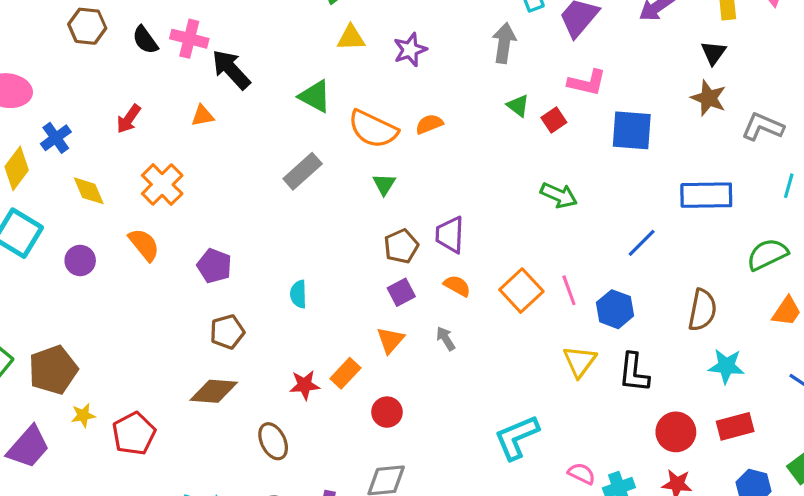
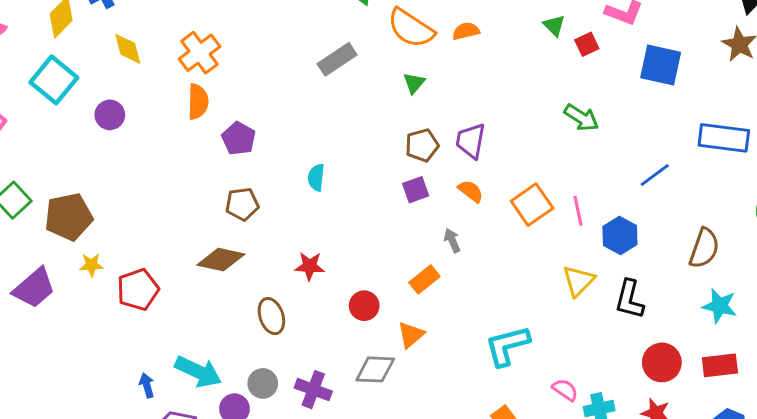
orange semicircle: (144, 245) -> (198, 102), moved, turned 32
orange triangle: (390, 340) -> (411, 335), moved
orange rectangle: (345, 373) -> (424, 279), moved
red circle: (387, 412) -> (364, 306), moved

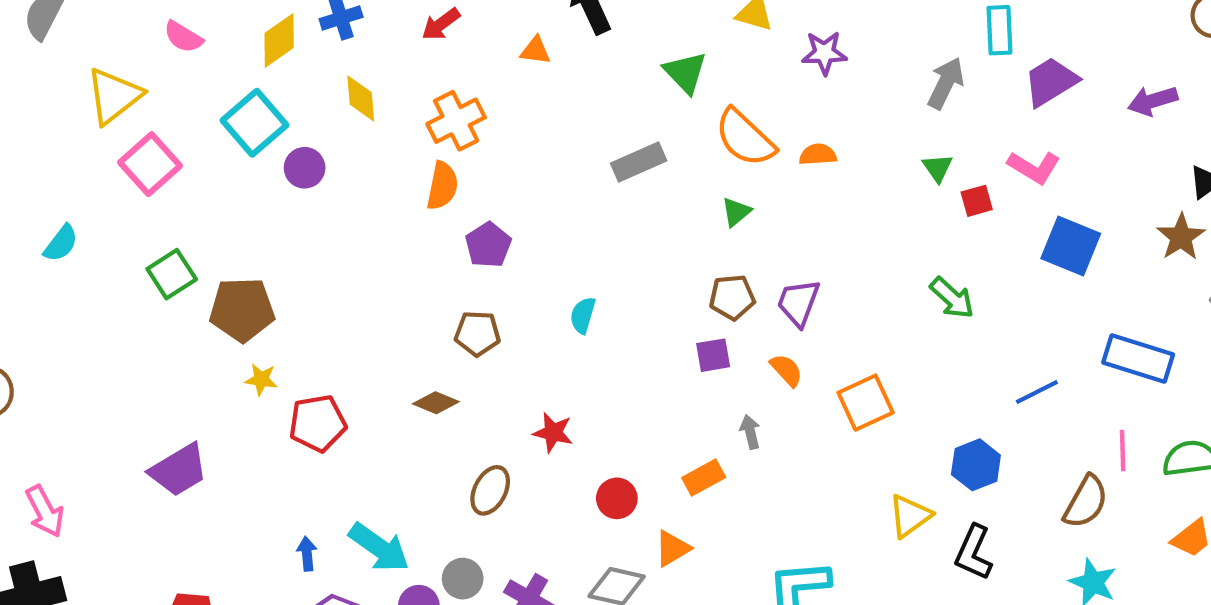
purple circle: (110, 115) -> (305, 168), moved
pink line: (578, 211) -> (1123, 451), moved
brown diamond: (221, 260) -> (436, 403), size x0.7
purple trapezoid: (34, 288) -> (179, 470), moved
brown ellipse: (271, 316) -> (490, 490), turned 36

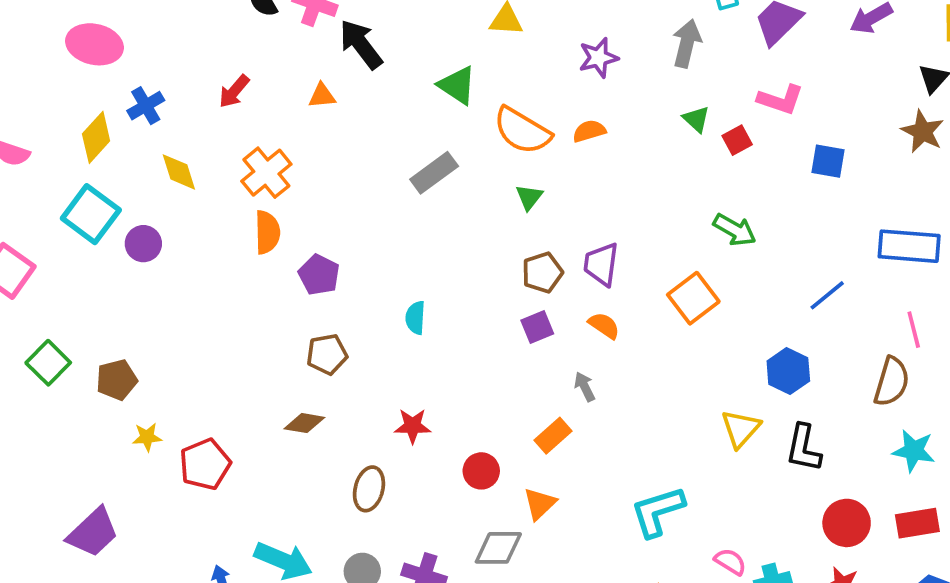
purple star: (824, 53) -> (598, 58), moved
blue square: (1071, 246) -> (828, 161), size x0.7
brown pentagon: (242, 310) -> (117, 380), size x0.7
orange square: (866, 403) -> (693, 298), moved

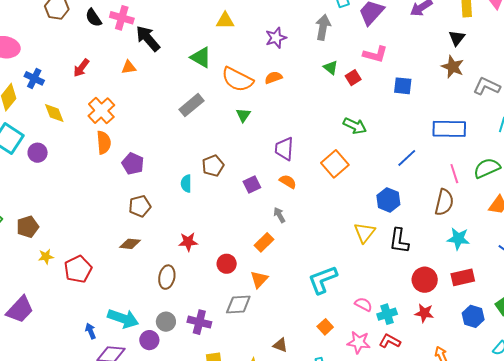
blue cross: (146, 106) -> (34, 78), turned -30
brown pentagon: (542, 273) -> (213, 166), moved

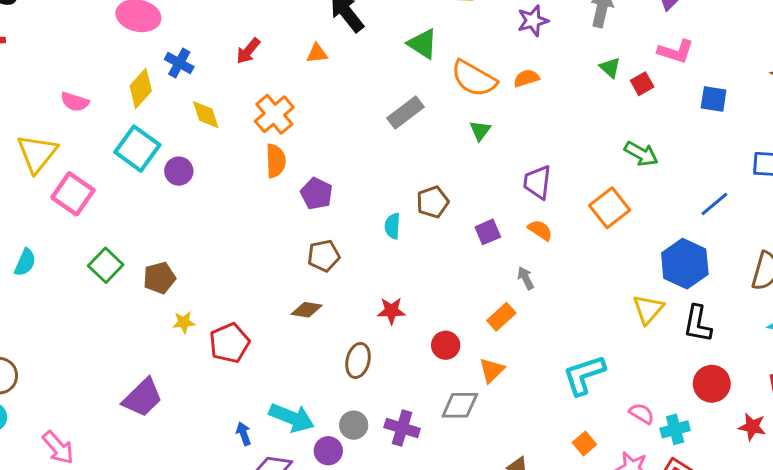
blue hexagon: (388, 200) -> (685, 264), size x1.4
red circle: (425, 280) -> (712, 384), moved
red star: (424, 313) -> (752, 427), moved

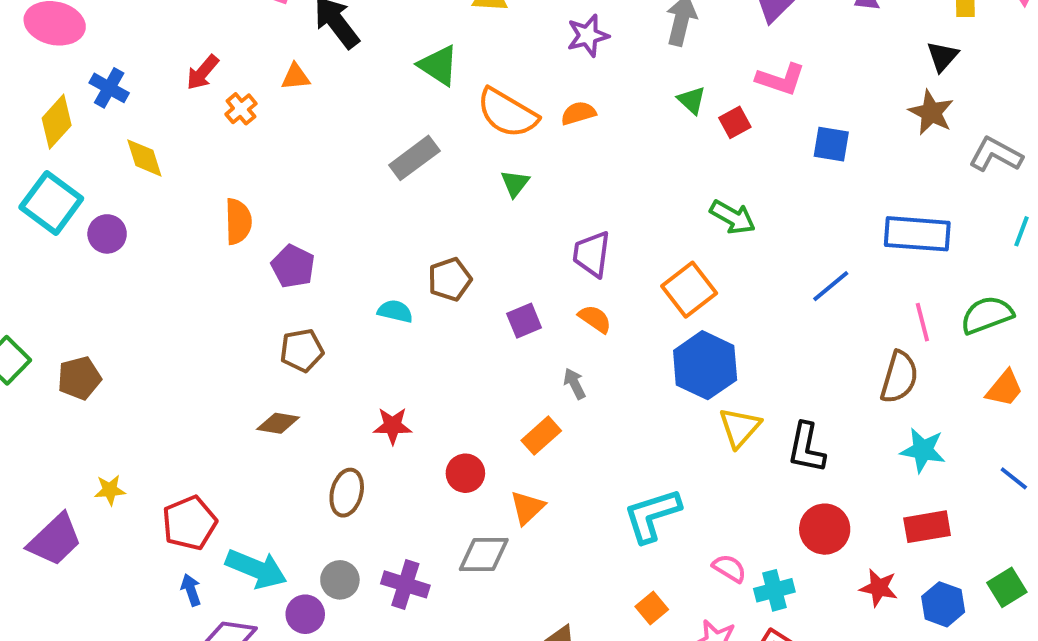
orange cross: (274, 114) -> (241, 109), moved, size x0.6
cyan semicircle: (392, 226) -> (395, 311), turned 100
blue hexagon: (685, 264) -> (705, 365), moved
yellow star: (184, 322) -> (110, 490), moved
red pentagon: (229, 343) -> (189, 523), moved

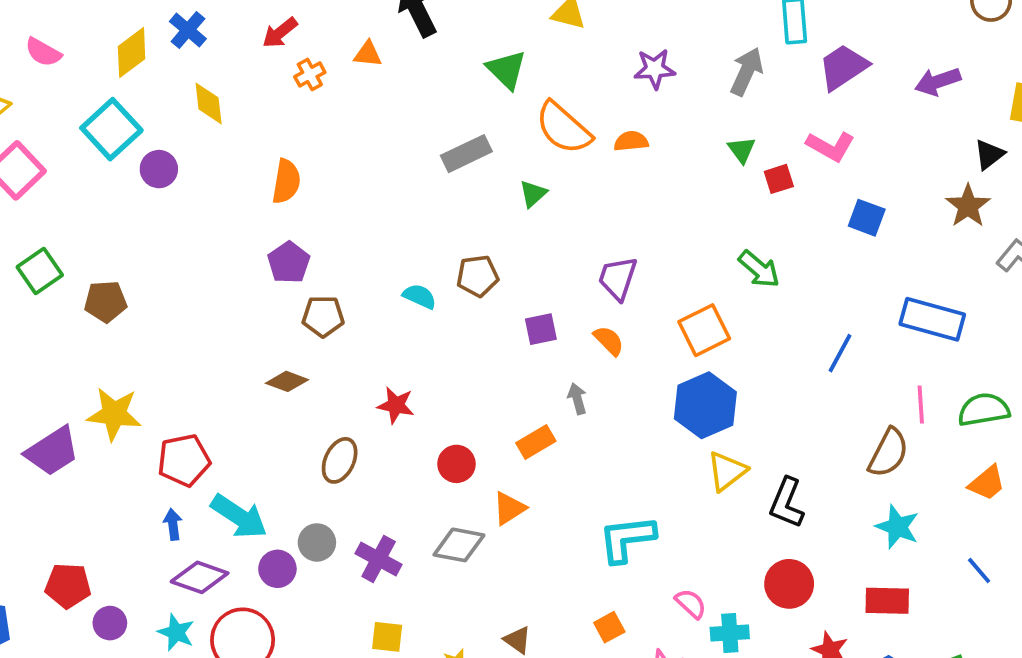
green triangle: (515, 183) -> (533, 194), moved
purple pentagon: (293, 266) -> (289, 262), moved
blue line: (831, 286) -> (840, 353), turned -33
yellow star: (110, 490) -> (114, 414), size x1.8

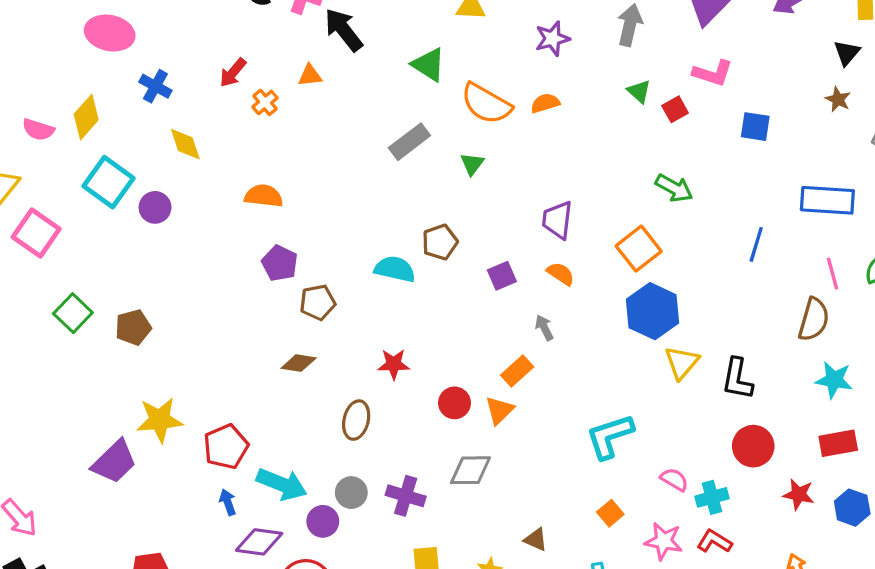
yellow diamond: (132, 53) -> (86, 117), moved
orange semicircle: (286, 181) -> (264, 196), turned -81
brown star: (968, 206) -> (838, 99), size x0.7
cyan semicircle: (420, 296) -> (395, 269), size x1.4
orange triangle: (509, 508) -> (499, 410), moved

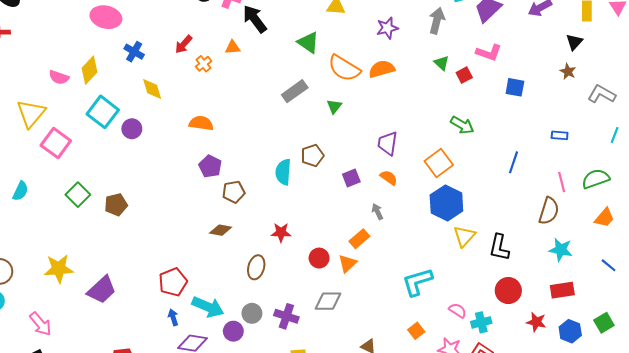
orange semicircle: (545, 103) -> (382, 69), size x1.4
blue rectangle: (827, 200) -> (560, 135), size x0.5
cyan semicircle: (395, 269) -> (283, 172), turned -100
yellow star: (160, 420) -> (59, 269), moved

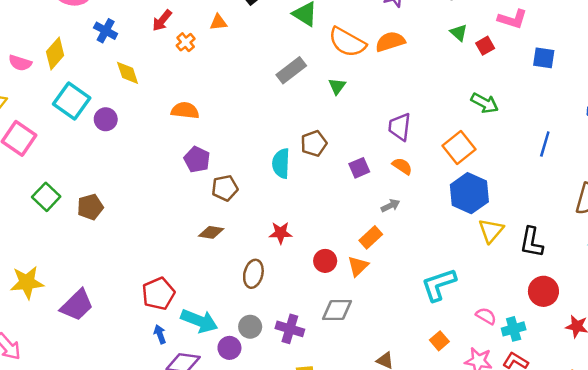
gray arrow: (377, 212) -> (390, 206), turned 91

